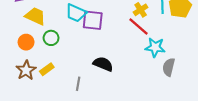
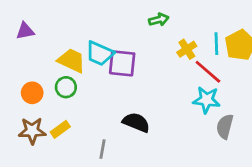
yellow trapezoid: (35, 16) -> (72, 60), moved
red line: (138, 26) -> (208, 72), moved
brown star: (26, 70) -> (32, 131), turned 30

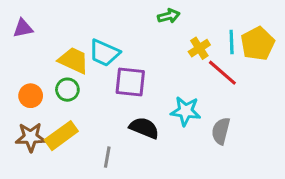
purple square: (122, 63) -> (130, 82), moved
cyan star: (207, 100) -> (186, 111), moved
gray semicircle: (225, 127) -> (221, 131), moved
yellow rectangle: (60, 129) -> (61, 136), size x1.5

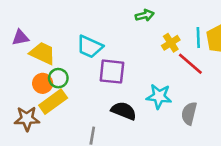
purple triangle: (23, 28) -> (20, 38), moved
yellow trapezoid: (74, 60) -> (43, 53), moved
orange circle: (31, 96) -> (43, 83), moved
yellow rectangle: (61, 136) -> (53, 102), moved

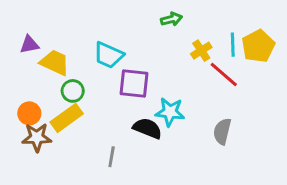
orange circle: (43, 83) -> (29, 113), moved
cyan star: (159, 96) -> (170, 112), moved

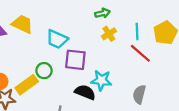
cyan line: (233, 45) -> (137, 32), moved
yellow cross: (201, 51) -> (109, 34), moved
yellow trapezoid: (55, 63) -> (22, 24), moved
green circle: (73, 91) -> (44, 71), moved

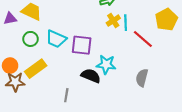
cyan line: (137, 32) -> (126, 23), moved
cyan trapezoid: (57, 39) -> (56, 39), moved
green circle: (44, 71) -> (30, 39), moved

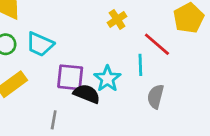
cyan line: (126, 23) -> (140, 65), moved
purple square: (82, 45) -> (70, 77), moved
cyan star: (106, 65) -> (107, 79), turned 30

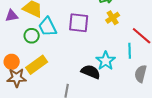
cyan trapezoid: (40, 44) -> (48, 27), moved, turned 40
purple square: (70, 77) -> (79, 23), moved

